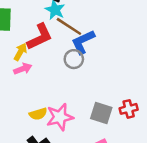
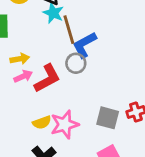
brown line: (69, 26) -> (69, 30), turned 44
red L-shape: (40, 37) -> (47, 78), moved
yellow arrow: (20, 52) -> (20, 59), turned 54

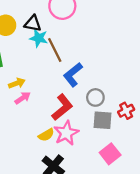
blue L-shape: (84, 45) -> (73, 75), moved
gray circle: (76, 63) -> (95, 97), moved
red L-shape: (47, 78) -> (62, 107), moved

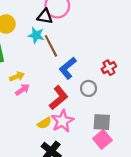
black triangle: (33, 23) -> (45, 16), moved
red cross: (126, 111) -> (109, 68), moved
gray square: (103, 120) -> (102, 122), moved

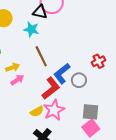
brown line: (51, 46) -> (41, 56), moved
blue L-shape: (68, 68) -> (62, 74), moved

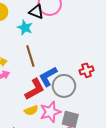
gray circle: (79, 80) -> (64, 86), size x1.5
pink star: (54, 110) -> (50, 112), moved
yellow semicircle: (37, 111) -> (31, 110), moved

